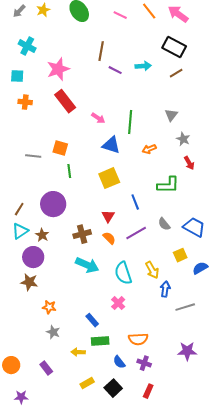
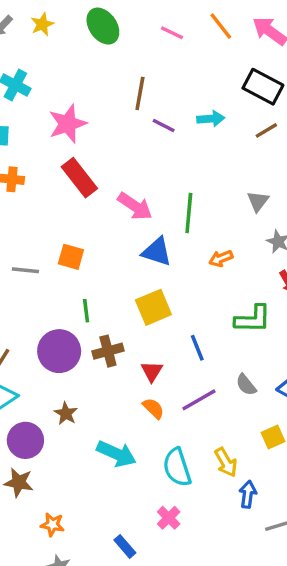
pink arrow: (98, 118) -> (135, 206), size x1.5
green line: (69, 171) -> (86, 311), moved
brown cross: (82, 234) -> (108, 351), moved
brown star: (42, 235) -> (66, 413), moved

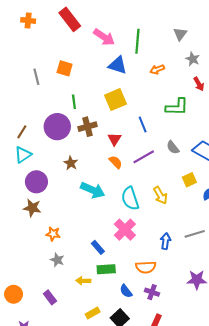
gray line: (25, 270) -> (36, 77), turned 70
brown star: (66, 413) -> (71, 163), moved
blue arrow: (248, 494) -> (166, 241), moved
pink cross: (169, 518) -> (125, 230), size x1.5

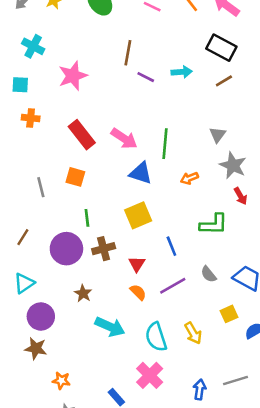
red rectangle: (70, 19) -> (82, 135), moved
gray star: (193, 59) -> (233, 165), size x1.5
brown line: (22, 132) -> (23, 237), moved

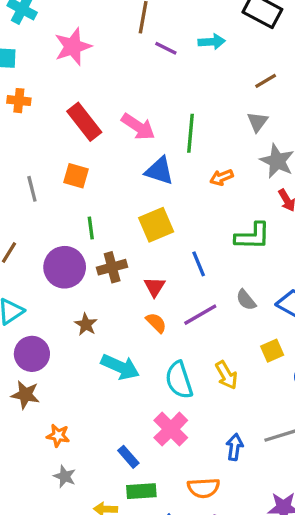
brown line: (224, 81) -> (266, 81), moved

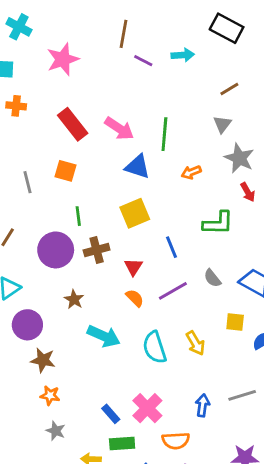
yellow square: (272, 351) -> (235, 322), turned 30
brown star: (25, 395) -> (43, 360), moved
pink cross: (171, 429) -> (147, 408), moved

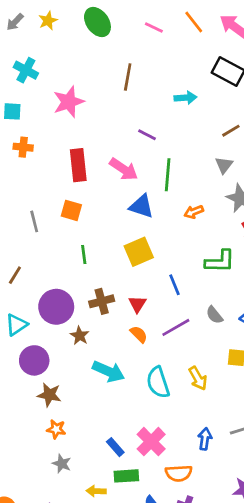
purple line: (143, 61) -> (147, 135), moved
red rectangle: (73, 124) -> (78, 165), turned 32
purple circle: (56, 250) -> (56, 307), moved
brown cross: (97, 250) -> (102, 301), moved

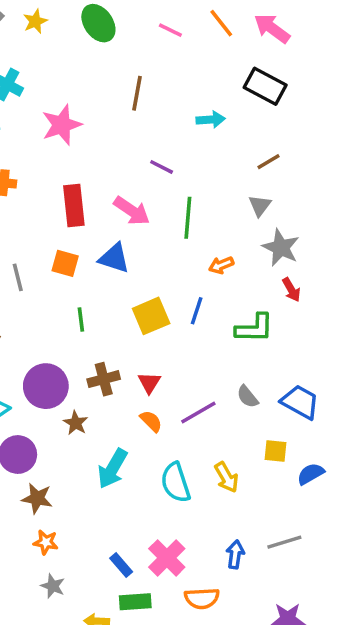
blue triangle: (141, 206) -> (114, 258), moved
blue line: (175, 285) -> (197, 311), moved, turned 40
cyan arrow: (108, 371) -> (112, 469), turned 96

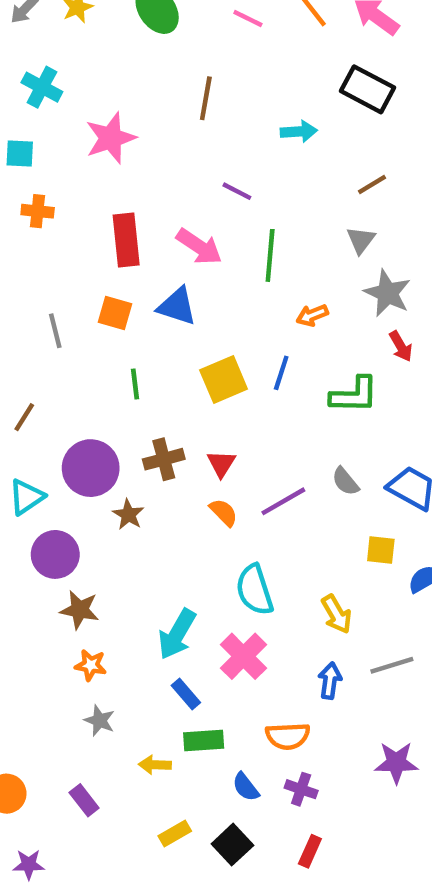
cyan arrow: (112, 469) -> (177, 634), moved
yellow arrow: (226, 477) -> (337, 614), moved
pink cross: (167, 558) -> (243, 656), moved

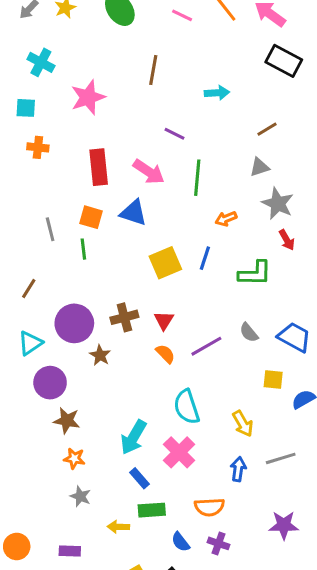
black rectangle: (368, 89) -> (284, 61), moved
gray triangle: (361, 240) -> (259, 167), turned 35
green line: (135, 384) -> (83, 249), moved
purple rectangle: (84, 800) -> (70, 551), turned -50

